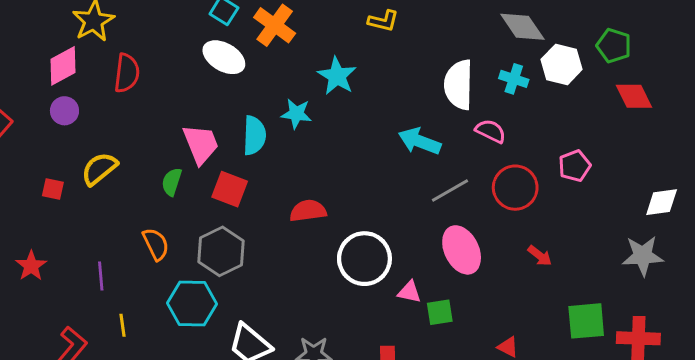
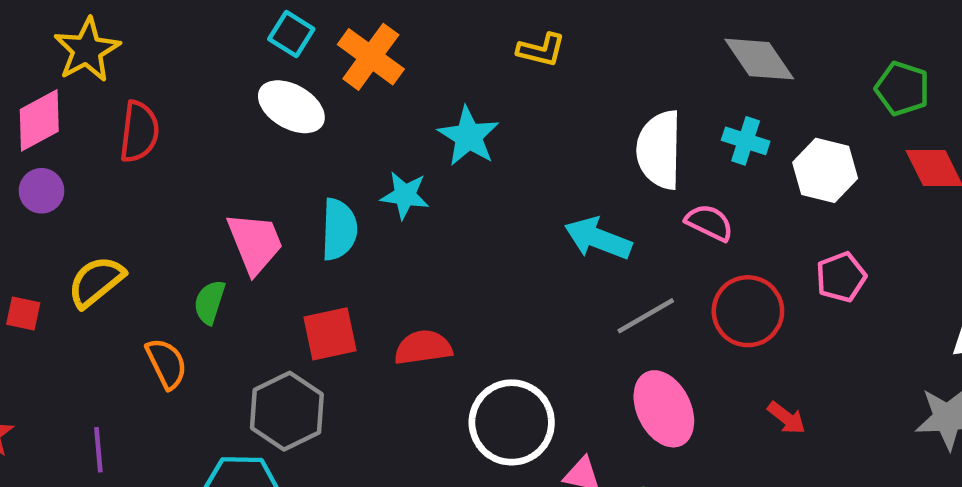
white hexagon: (562, 64) -> (825, 170), moved
red square: (230, 189) -> (330, 334), moved, turned -33
orange semicircle: (156, 244) -> (166, 363), moved

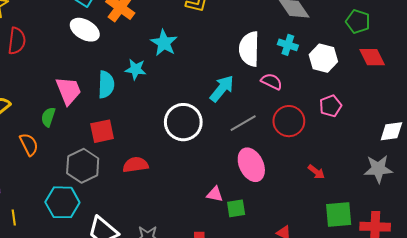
cyan arrow: (598, 238) -> (222, 89), turned 108
red semicircle: (423, 348) -> (136, 165), moved
red arrow: (787, 418) -> (316, 172), moved
white circle: (512, 422) -> (183, 122), moved

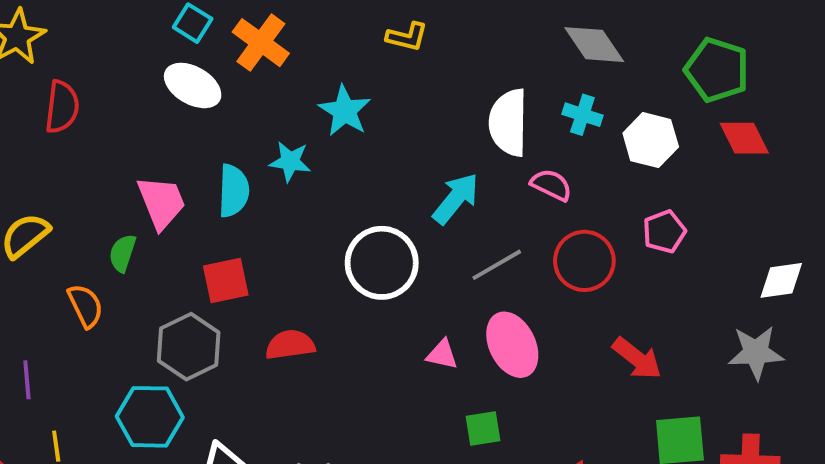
green pentagon: (358, 22) -> (717, 70), size x1.4
red arrow: (316, 172) -> (637, 358), size x1.5
pink triangle: (215, 194) -> (442, 354), moved

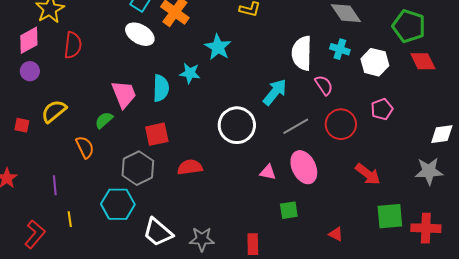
pink semicircle: (551, 185) -> (324, 85), turned 30
green semicircle: (122, 253) -> (104, 120), turned 30

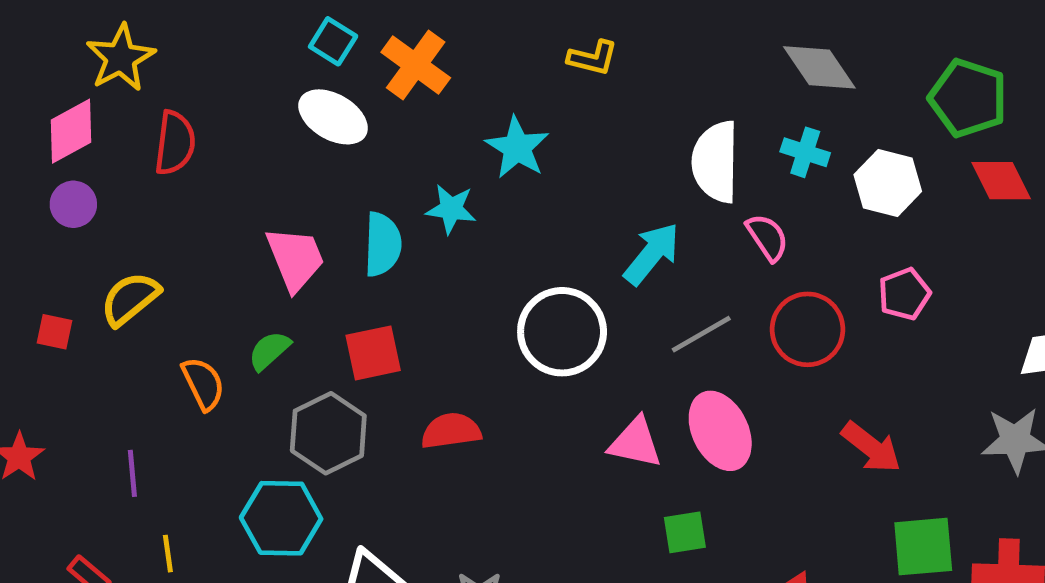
green semicircle: (104, 120) -> (269, 351), moved
pink triangle: (268, 172) -> (635, 443), size x1.4

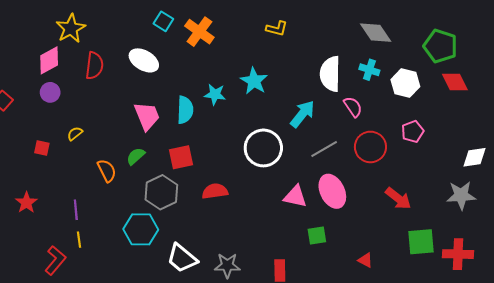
white ellipse: (333, 117) -> (144, 60), moved
cyan star: (517, 148) -> (254, 81), moved
yellow semicircle: (130, 299) -> (75, 134), size x0.6
yellow line: (168, 554) -> (79, 240), moved

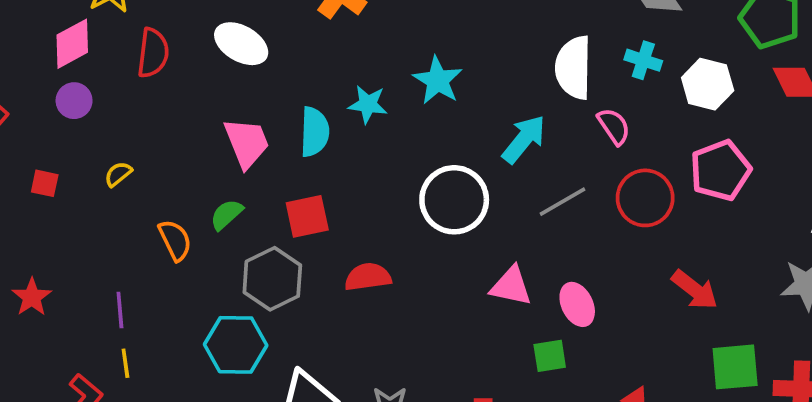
pink pentagon: (413, 132) -> (720, 170), size x1.5
red square: (42, 148) -> (45, 183), moved
pink ellipse: (332, 191) -> (577, 304), moved, size x0.7

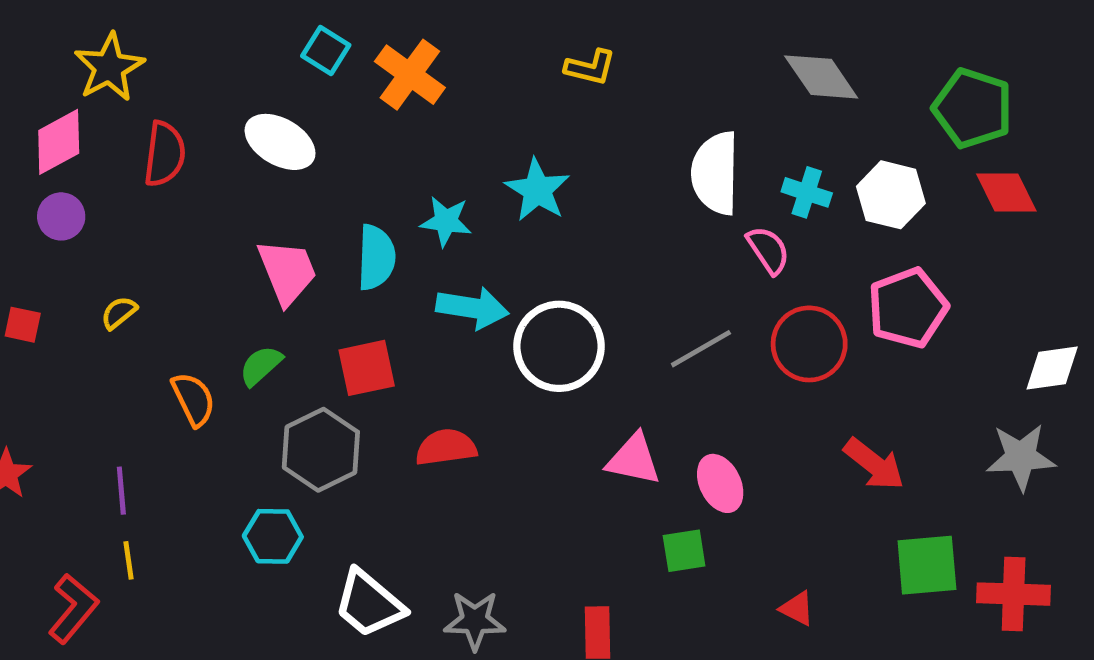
cyan cross: (643, 60) -> (807, 192), moved
cyan arrow: (524, 139) -> (472, 308), moved, turned 60
cyan hexagon: (236, 345) -> (273, 536), size x0.7

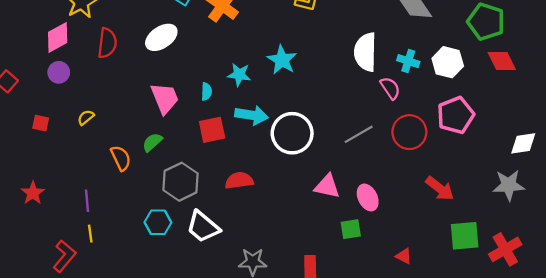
white ellipse: (280, 142) -> (161, 37), turned -64
cyan semicircle: (376, 257) -> (206, 91), size x0.6
red square: (367, 368) -> (212, 130), moved
red cross: (1014, 594) -> (505, 249), turned -32
white trapezoid: (369, 604) -> (203, 227), moved

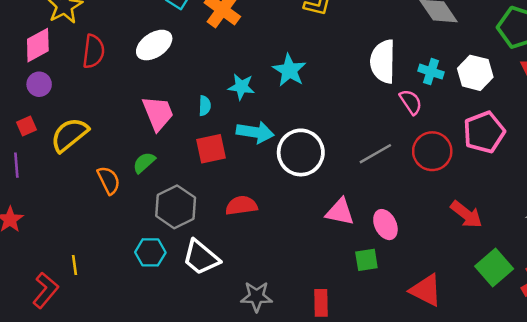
yellow semicircle: (86, 117) -> (69, 135), size x2.0
red square: (41, 123) -> (26, 126), moved, turned -36
purple line: (87, 201) -> (16, 165), moved
green square: (465, 236) -> (494, 267), turned -36
red triangle: (404, 256) -> (426, 290), size x1.8

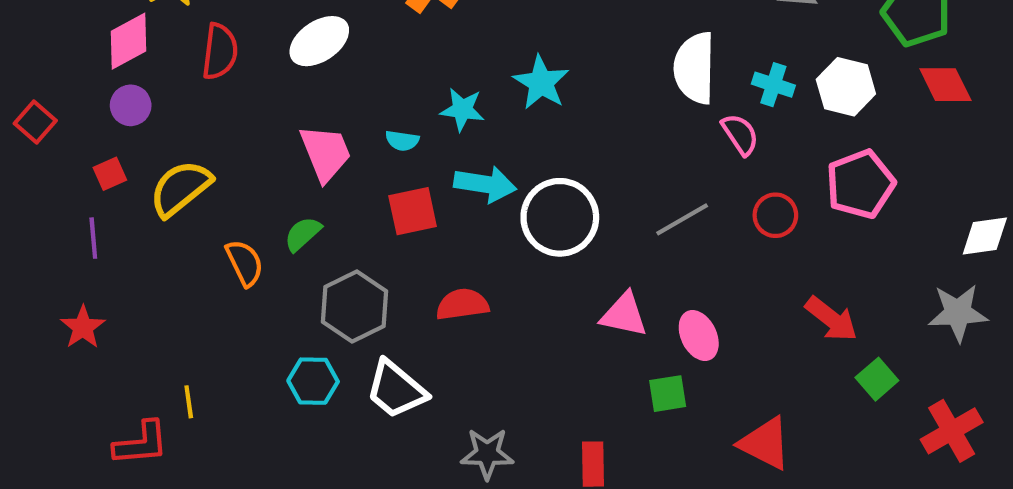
cyan semicircle: (205, 106) -> (402, 141), turned 96
red circle: (432, 151) -> (775, 215), size x0.7
green square: (494, 267) -> (877, 379), moved, size x0.7
red L-shape: (45, 290) -> (141, 443), turned 45

